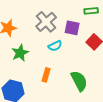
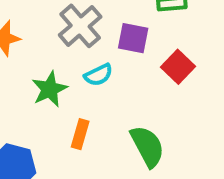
green star: (20, 53) -> (50, 89), moved

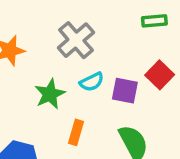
purple square: (133, 38) -> (125, 91), moved

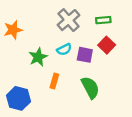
green rectangle: (154, 21) -> (103, 20), moved
gray cross: (76, 40) -> (69, 20), moved

